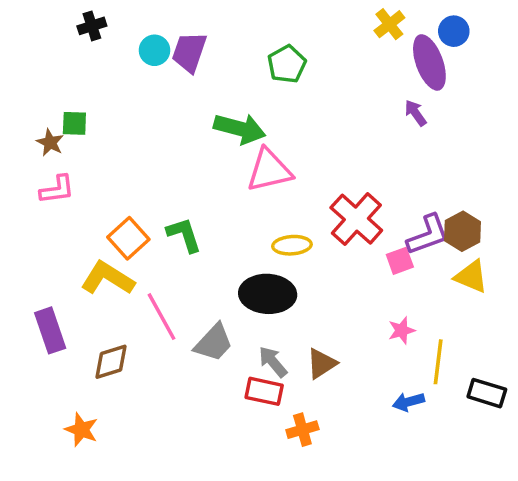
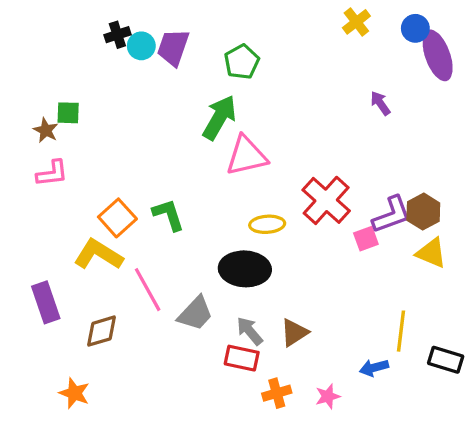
black cross: (92, 26) -> (117, 35), moved
purple ellipse: (429, 62) -> (438, 55), moved
green pentagon: (287, 64) -> (242, 62), moved
green arrow: (240, 129) -> (219, 118), turned -75
pink star: (402, 330) -> (328, 396), moved

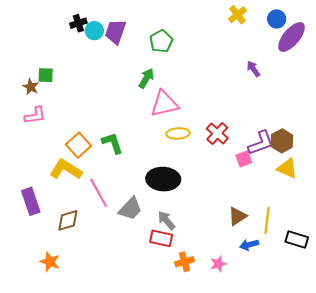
purple ellipse: (438, 55) -> (291, 37), turned 60
green arrow: (219, 118) -> (146, 78), size x0.7
red cross: (326, 200) -> (217, 133), size x0.7
yellow ellipse: (267, 224) -> (178, 133), moved
brown triangle: (294, 333) -> (237, 216), moved

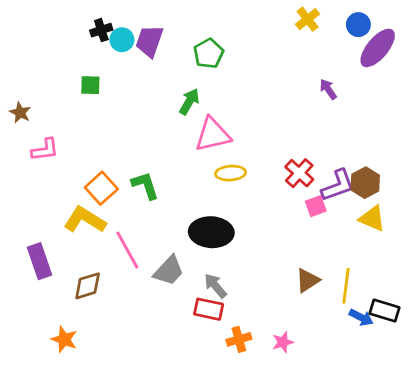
green square: (46, 75) -> (90, 85), moved
brown star: (31, 87) -> (20, 113), moved
red cross: (217, 133) -> (299, 173), moved
blue arrow: (249, 245) -> (361, 317), moved, turned -138

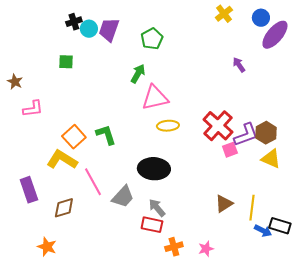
red cross: (299, 173) -> (218, 126), size x1.4

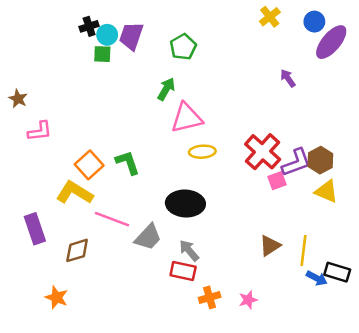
green square: (66, 62) -> (102, 54), moved
pink line: (93, 182) -> (112, 219), turned -40

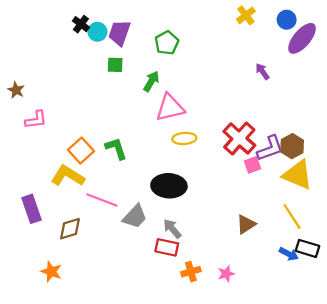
black cross: (89, 26) -> (81, 24), turned -35
green square: (102, 54) -> (115, 65), moved
yellow triangle: (326, 191) -> (298, 175), size x1.4
yellow line: (304, 250) -> (292, 217), moved, turned -40

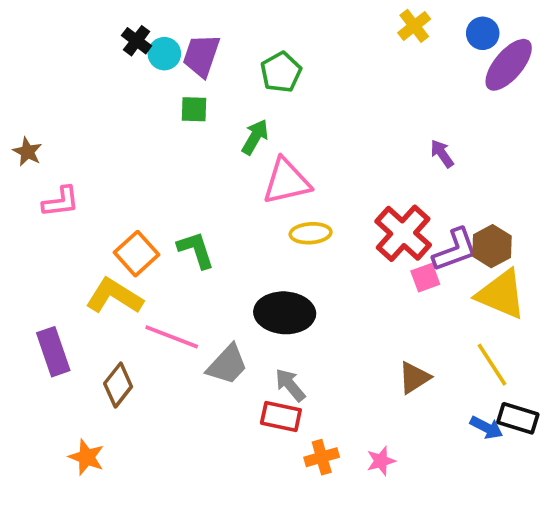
purple arrow: (262, 71) -> (442, 154), moved
brown diamond: (70, 229) -> (118, 385), turned -35

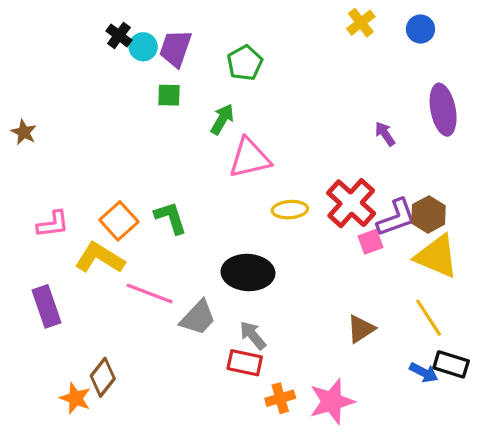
purple ellipse: (509, 65) -> (443, 110), moved, turned -51
pink L-shape: (61, 202) -> (53, 224), moved
yellow ellipse: (311, 233) -> (290, 210), moved
brown diamond: (118, 385) -> (103, 377), moved
pink star: (381, 461) -> (332, 401), size x1.8

